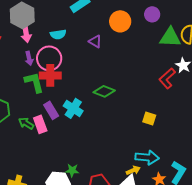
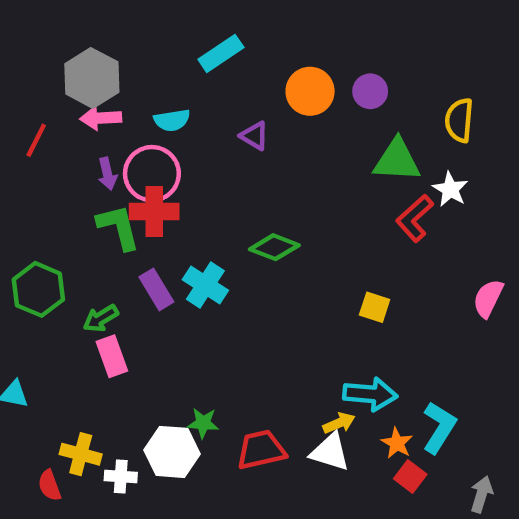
purple circle: (152, 14) -> (370, 91), moved
pink arrow: (26, 33) -> (101, 118), turned 96
green triangle: (170, 37) -> (397, 160), moved
green arrow: (26, 123) -> (101, 318), turned -63
pink rectangle: (40, 124) -> (112, 356), moved

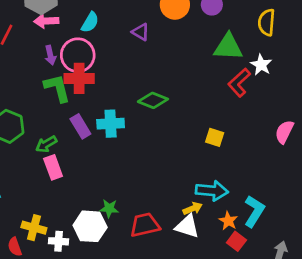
cyan semicircle: (172, 120) -> (90, 22), turned -50
cyan cross: (205, 285) -> (111, 124), turned -36

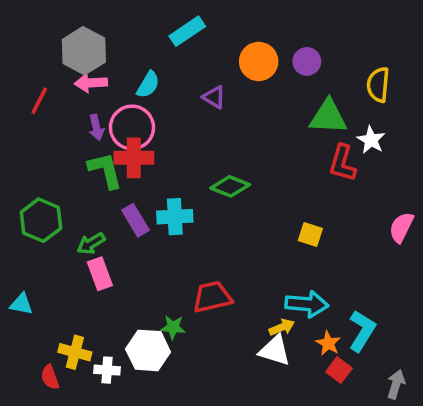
red L-shape: (239, 83) -> (342, 163), turned -32
red trapezoid: (145, 225) -> (212, 297), moved

